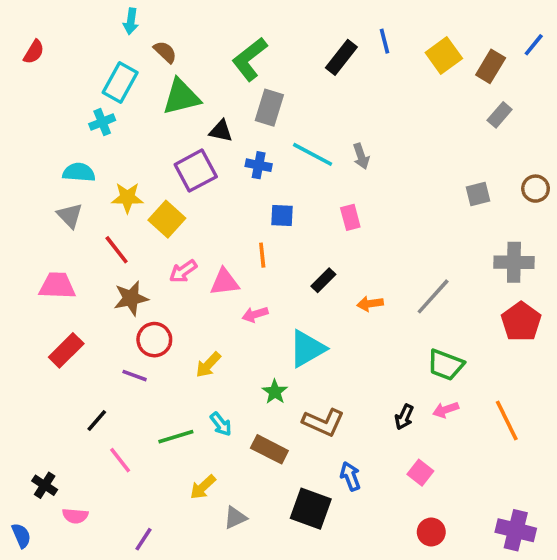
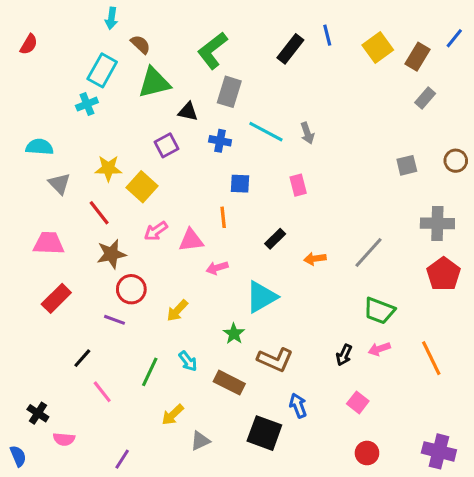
purple square: (196, 171) -> (167, 145), size x0.7
cyan semicircle: (79, 172) -> (39, 147), moved
green line: (176, 437) -> (150, 372), turned -48

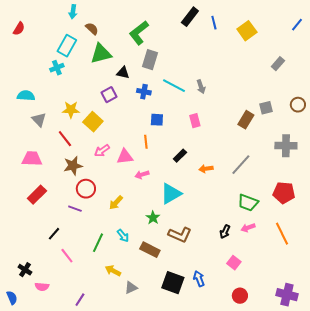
black rectangle: (290, 49) -> (190, 17), moved
brown rectangle: (417, 57) -> (246, 120), moved
red pentagon: (444, 274) -> (284, 193), moved, turned -30
blue arrow: (298, 406) -> (199, 279), moved
yellow arrow: (173, 415) -> (113, 271), turned 70

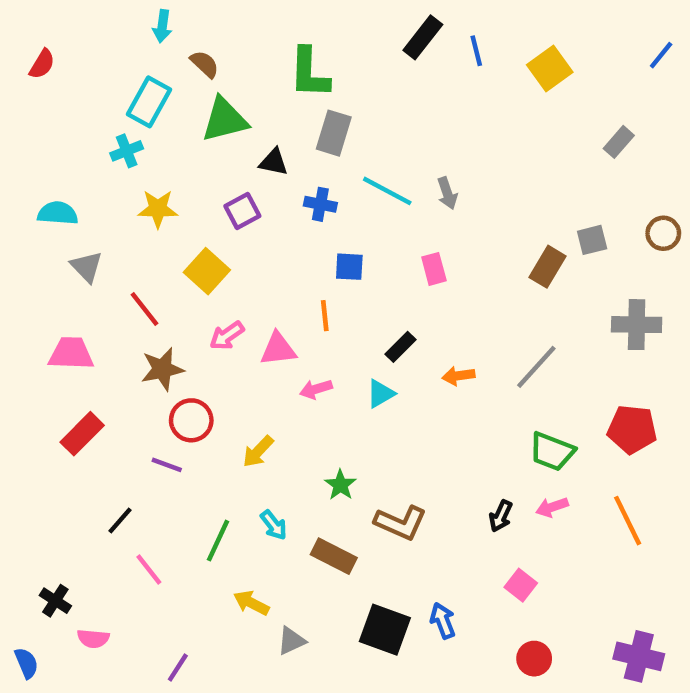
green L-shape: (139, 33) -> (309, 73), turned -50
yellow star: (71, 110) -> (158, 209), moved
cyan triangle: (171, 194) -> (380, 394), moved, size x0.6

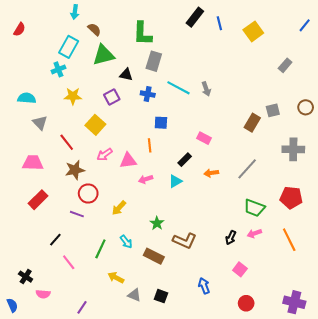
pink rectangle: (434, 269) -> (204, 138), moved, turned -48
black square: (385, 630) -> (161, 296), moved, size x0.6
gray triangle: (291, 641) -> (134, 295), turned 48

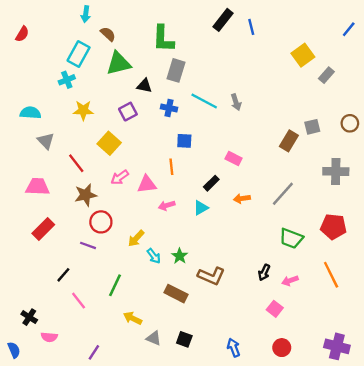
yellow square: (253, 31) -> (303, 55), moved
pink arrow: (254, 233) -> (290, 281), moved
cyan arrow: (126, 242) -> (154, 256), moved
blue arrow: (204, 286) -> (234, 348), moved

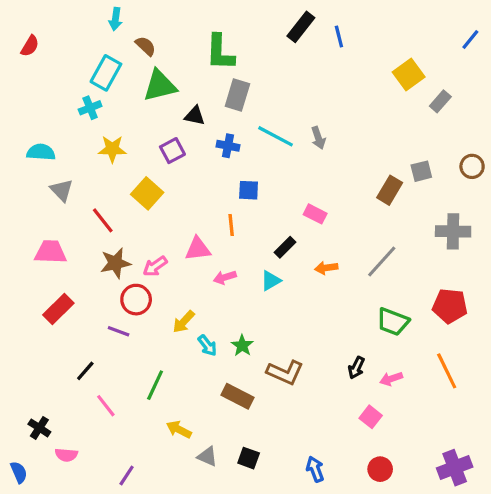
pink arrow: (120, 177) -> (155, 266), moved
purple cross: (337, 346) -> (455, 468), turned -35

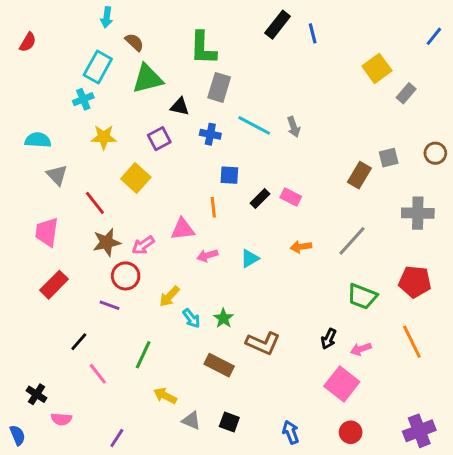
black rectangle: (285, 247) -> (260, 198), moved
pink trapezoid: (50, 252) -> (47, 232), turned -84
pink square: (371, 417) -> (342, 384), size x1.6

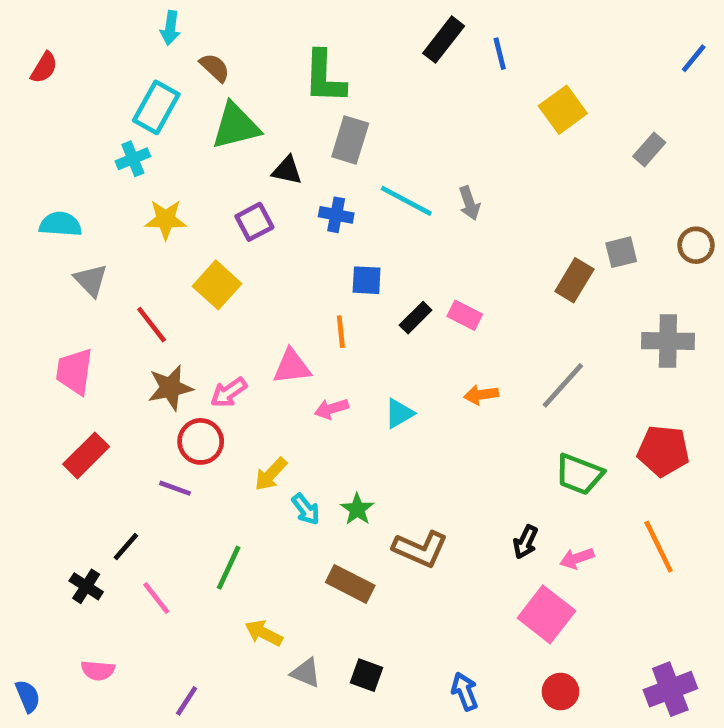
yellow square: (377, 68) -> (563, 110), moved
black cross: (36, 394) -> (86, 586), moved

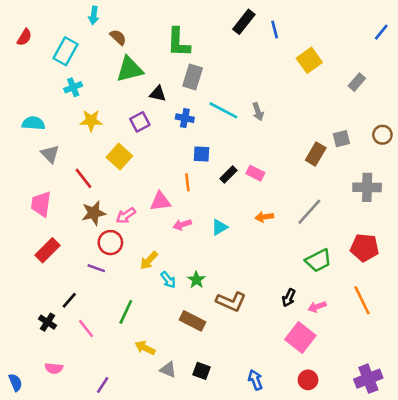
cyan rectangle: (156, 107) -> (65, 51), moved
green trapezoid: (579, 474) -> (318, 261), turned -48

